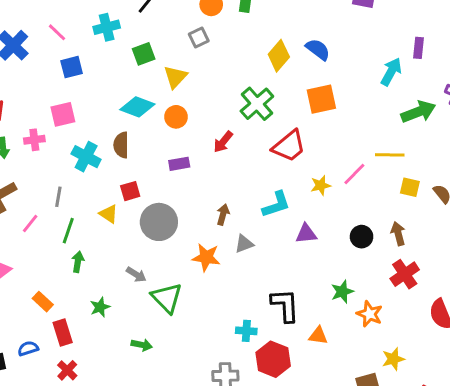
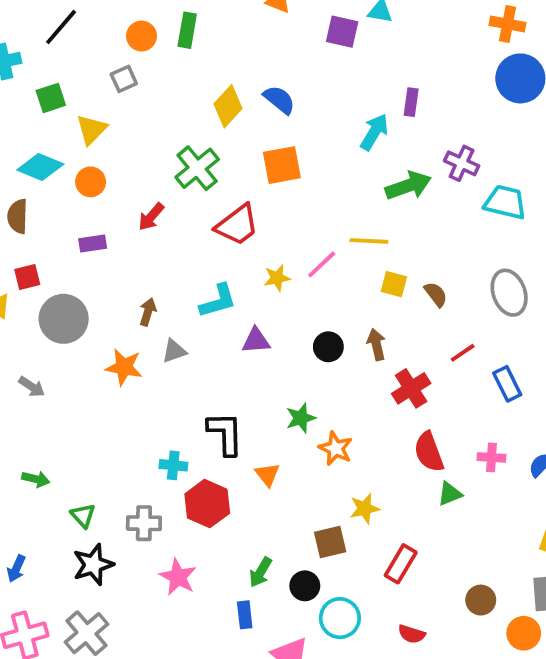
red cross: (405, 274) -> (411, 388), moved
green triangle: (167, 298) -> (83, 516), moved, size x0.6
orange triangle: (318, 336) -> (267, 475), turned 42

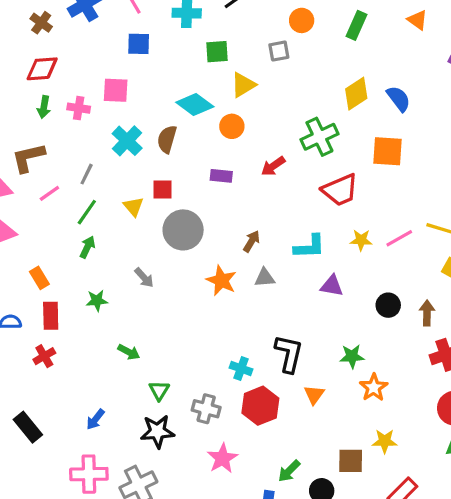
green rectangle: (187, 30) -> (357, 25), moved

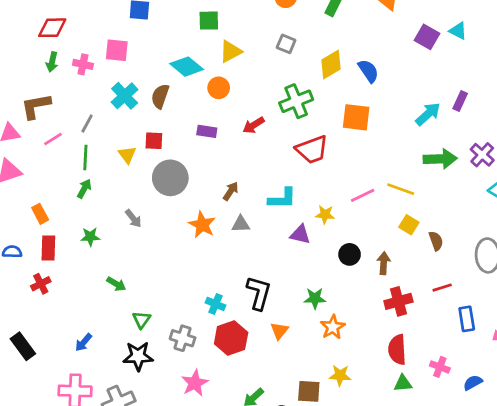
gray square: (279, 51) -> (286, 44), moved, turned 30
green line: (87, 212) -> (85, 157), turned -35
yellow star: (361, 240) -> (325, 215), moved

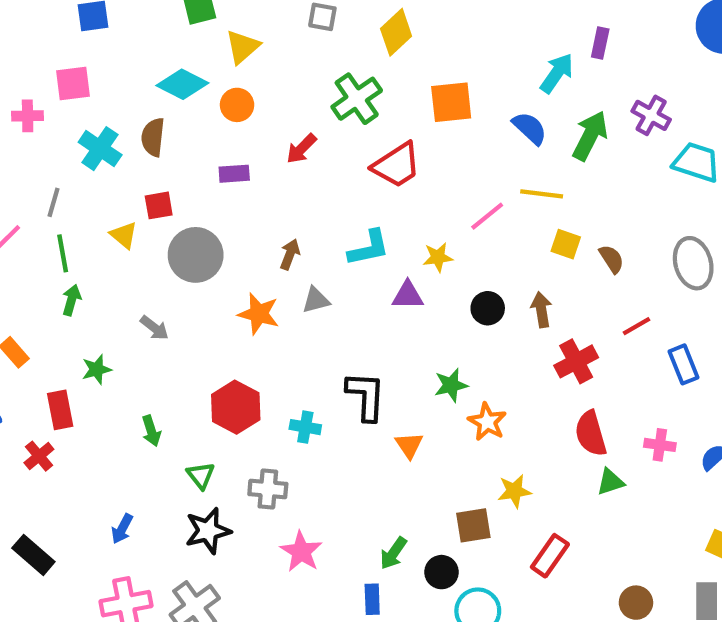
blue semicircle: (368, 71) -> (530, 128), moved
green arrow: (440, 159) -> (590, 136), turned -48
red rectangle: (48, 248) -> (60, 410), moved
green arrow: (116, 284) -> (151, 431), turned 54
red hexagon: (231, 338) -> (236, 407), moved

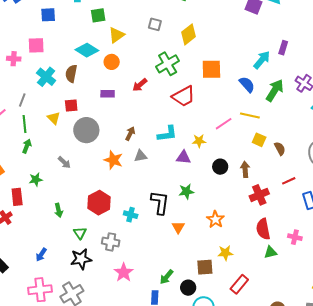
green star: (451, 385) -> (186, 191), moved

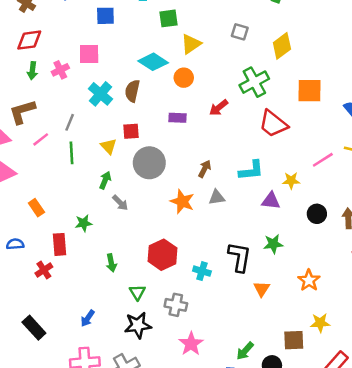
pink cross: (14, 59) -> (60, 70), turned -32
red trapezoid: (184, 96) -> (273, 124), turned 65
green arrow: (27, 146) -> (105, 180), moved

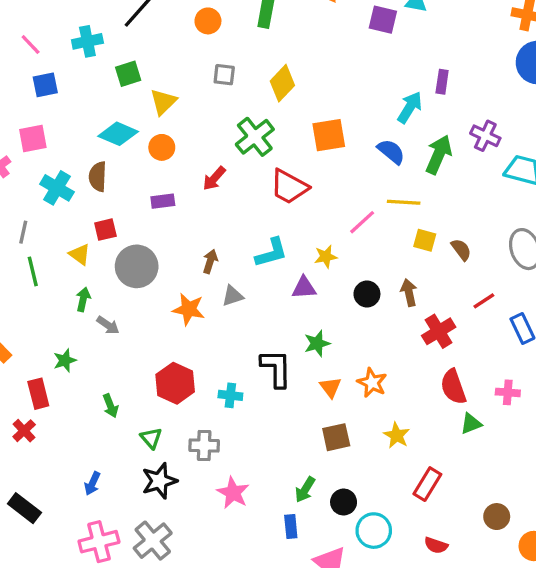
orange triangle: (262, 289) -> (330, 387), moved
yellow star: (320, 323) -> (397, 435), turned -30
brown square: (294, 340) -> (336, 437), moved

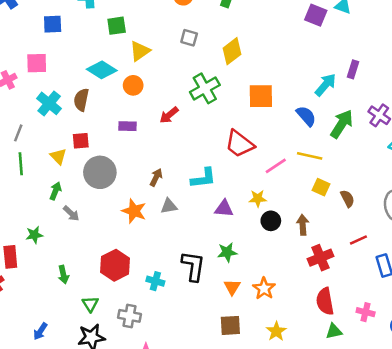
red trapezoid: (289, 187) -> (240, 144), moved
yellow star: (326, 257) -> (258, 198), moved

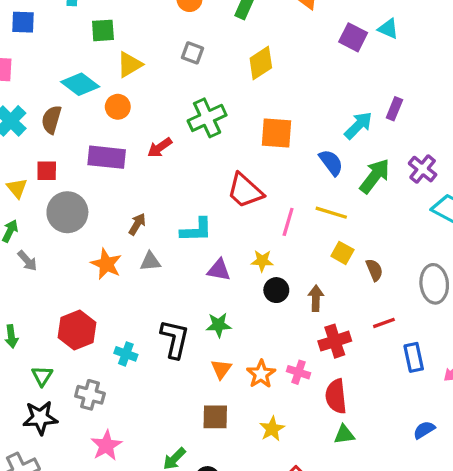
yellow diamond: (232, 51) -> (261, 63), moved
purple rectangle: (128, 126) -> (107, 157), size x1.6
pink line: (276, 166) -> (288, 222), turned -45
pink cross: (366, 312) -> (298, 372), moved

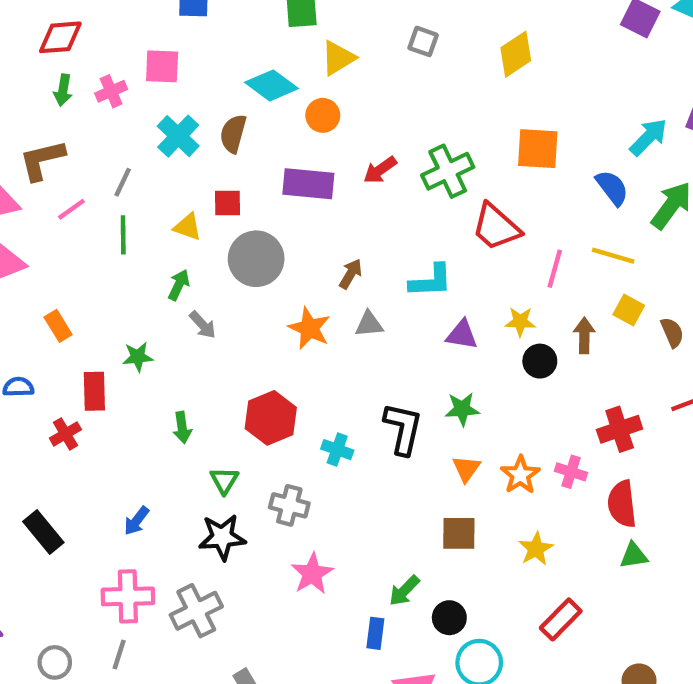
green cross: (207, 118) -> (448, 171), moved
yellow triangle: (17, 188) -> (188, 227), turned -30
brown arrow: (316, 298) -> (584, 336), moved

